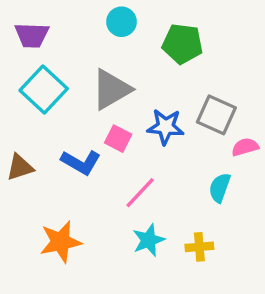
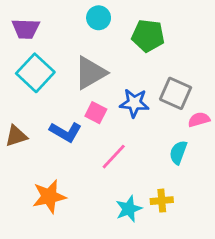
cyan star: (149, 240) -> (129, 209), moved

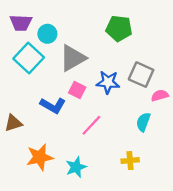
cyan circle: (99, 18) -> (47, 34), moved
brown triangle: (16, 136) -> (13, 123), moved
cyan star: (129, 209) -> (76, 167), moved

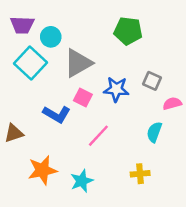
gray square: (141, 75) -> (152, 81), size x0.7

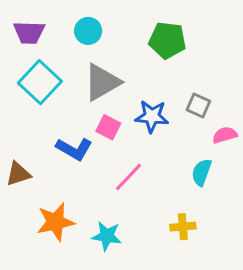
cyan circle: (51, 37) -> (88, 31), moved
cyan star: (82, 181) -> (107, 236), turned 30

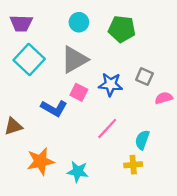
cyan circle: (88, 31) -> (79, 22), moved
cyan semicircle: (201, 172) -> (142, 140), moved
pink line: (128, 177) -> (107, 129), moved

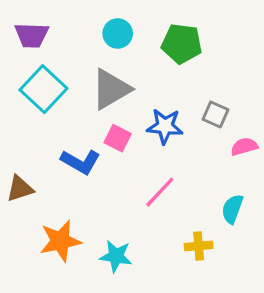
cyan semicircle: (142, 140) -> (232, 209), moved

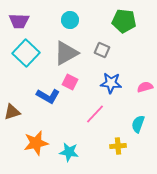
green pentagon: (182, 44) -> (124, 21), moved
gray square: (215, 114) -> (102, 50), moved
blue star: (165, 126) -> (111, 83), moved

